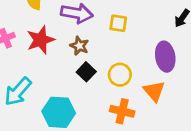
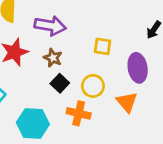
yellow square: (118, 23) -> (103, 46), moved
orange cross: (122, 111) -> (79, 113), moved

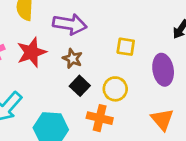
orange triangle: (127, 102) -> (162, 119), moved

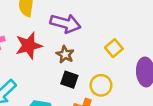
yellow square: (126, 47) -> (114, 48), turned 36
black square: (80, 86) -> (69, 80), turned -30

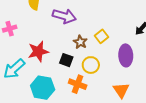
red star: (29, 46) -> (38, 51), moved
brown star: (65, 54) -> (80, 42), moved

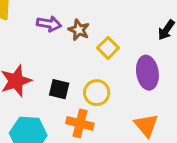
purple arrow: (64, 16) -> (49, 24), size x0.7
brown star: (80, 42) -> (79, 30), moved

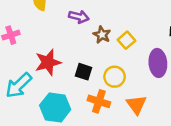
brown star: (79, 30) -> (102, 35), moved
orange triangle: (146, 125) -> (136, 105), moved

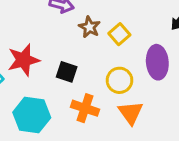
yellow circle: (115, 77) -> (119, 80), moved

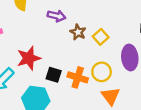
black square: (67, 72) -> (54, 75), moved
orange cross: (85, 108) -> (78, 77), moved

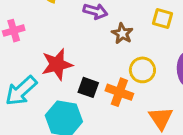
yellow square: (101, 37) -> (162, 18), moved, turned -35
yellow circle: (102, 72) -> (142, 70), moved

